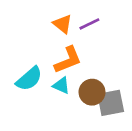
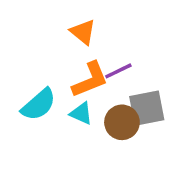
purple line: (89, 24) -> (118, 71), moved
gray square: (111, 103) -> (147, 108), moved

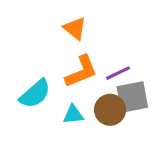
purple line: (118, 71) -> (118, 73), moved
cyan triangle: (81, 113) -> (73, 115), moved, turned -30

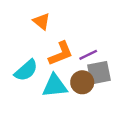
orange triangle: (75, 28) -> (42, 21), moved
cyan triangle: (73, 115) -> (55, 86), size x1.6

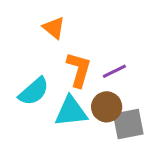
orange L-shape: (61, 54) -> (79, 70), turned -52
gray square: (99, 73) -> (128, 124), moved

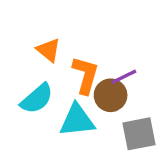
orange triangle: (54, 28) -> (49, 50), moved
brown circle: (107, 107) -> (111, 95), moved

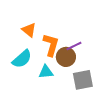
cyan triangle: (77, 120) -> (46, 72), size x0.7

